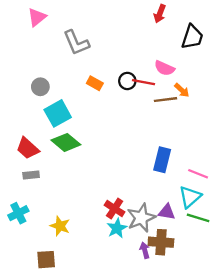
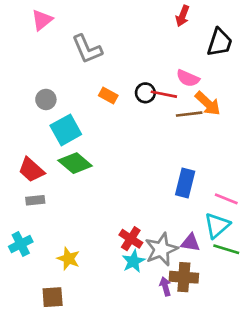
orange arrow: (182, 90) -> (208, 103), size x1.5

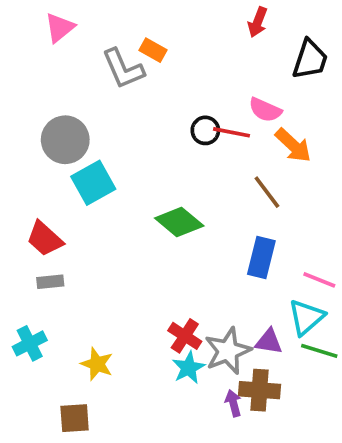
orange rectangle: (108, 95) -> (153, 50), moved
gray circle: (46, 99) -> (65, 140), size x1.6
brown line: (189, 114) -> (267, 192), moved, turned 60
green diamond: (75, 163) -> (179, 222), moved

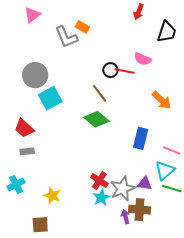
orange arrow: (293, 145) -> (162, 100), moved
brown line: (267, 192) -> (99, 93), moved

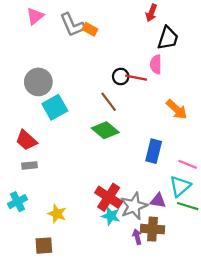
black trapezoid: (167, 32) -> (168, 38), moved
gray L-shape: (66, 37) -> (72, 25), moved
pink semicircle: (143, 59) -> (156, 64), turned 66
red cross: (99, 181) -> (109, 197), size x1.4
cyan star: (101, 198) -> (111, 216), turned -30

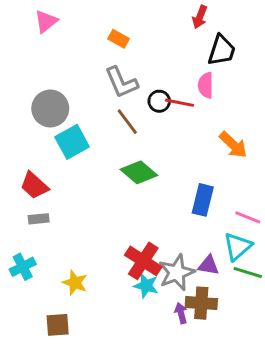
gray L-shape: (72, 25) -> (121, 82), moved
brown line: (109, 102) -> (127, 122), moved

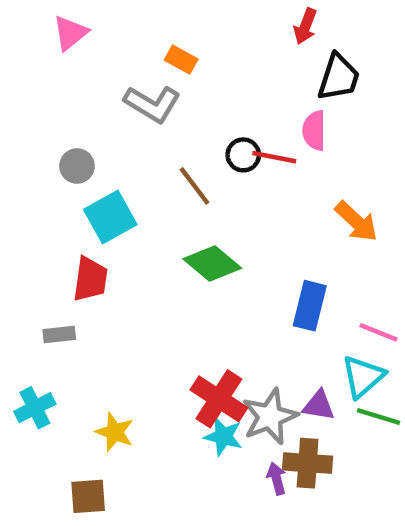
gray L-shape: (121, 82) -> (152, 104), moved, turned -36
gray circle: (50, 108) -> (77, 166), size x0.6
red trapezoid: (34, 185) -> (90, 279), moved, turned -124

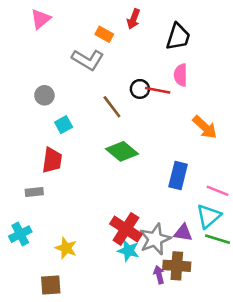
red arrow: (305, 26) -> (134, 19), moved
black trapezoid: (339, 77) -> (178, 37), moved
cyan square: (110, 217) -> (64, 125), size x0.6

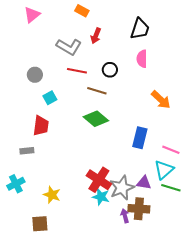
red arrow: (134, 19) -> (96, 36), moved
orange rectangle: (104, 34) -> (82, 11), moved
red line: (158, 90) -> (77, 71), moved
brown line: (112, 107) -> (97, 91), moved, turned -36

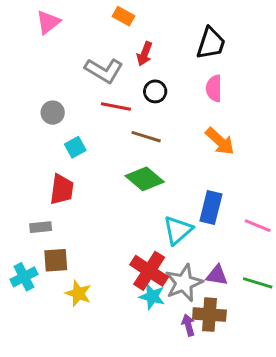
black circle: (110, 70) -> (155, 91), moved
orange arrow: (161, 100) -> (220, 141), moved
cyan triangle: (164, 170) -> (178, 230), moved
brown square: (40, 224) -> (56, 260), moved

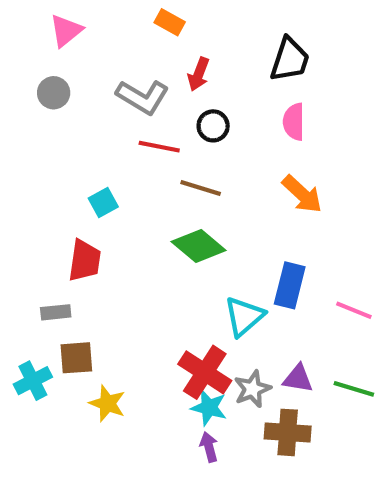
gray circle: (53, 113) -> (54, 93), moved
gray star: (184, 283) -> (252, 389), size x0.7
purple arrow: (188, 325) -> (209, 447), moved

